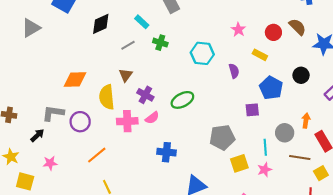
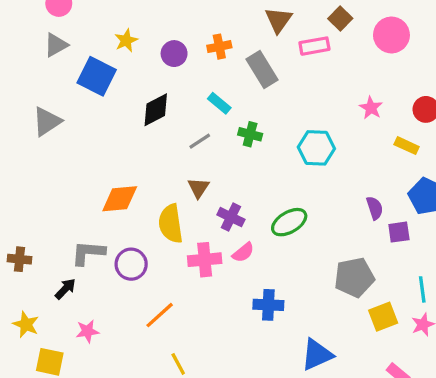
purple semicircle: (234, 71) -> (375, 208), moved

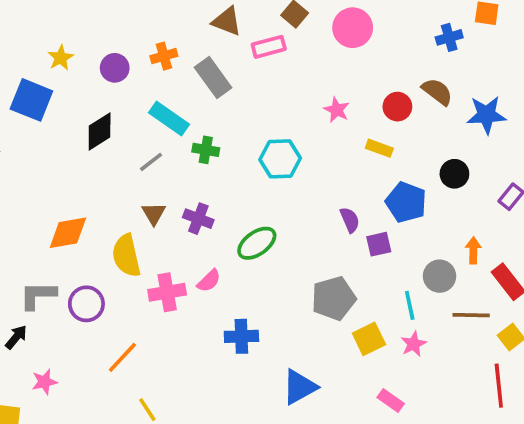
brown triangle: (278, 20) -> (227, 21), turned -40
cyan rectangle: (219, 103) -> (169, 119), size x1.5
purple cross: (231, 217) -> (198, 219), moved

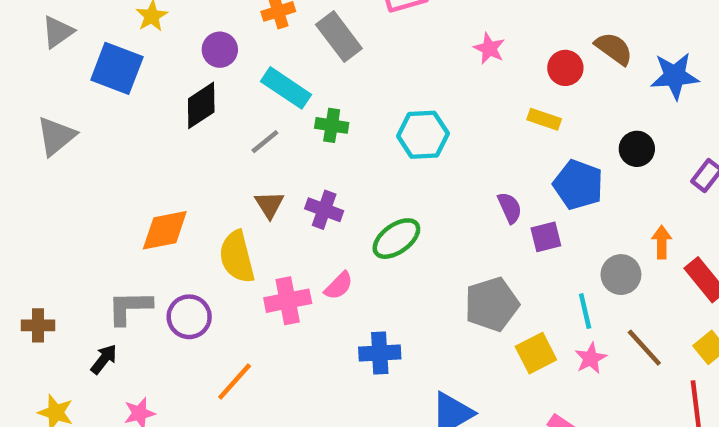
purple circle: (115, 68) -> (220, 50), moved
pink star: (337, 110) -> (489, 48), moved
brown line: (471, 315) -> (644, 348), moved, turned 48

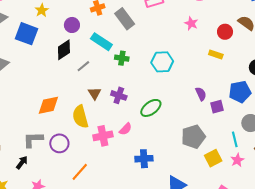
gray line: (265, 142) -> (83, 66), moved
blue pentagon: (578, 185) -> (240, 92), moved, turned -30

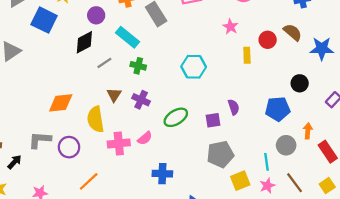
yellow rectangle: (216, 55) -> (247, 55), moved, turned 64
green cross: (122, 58) -> (138, 66), moved
purple square: (217, 107) -> (213, 120), moved
black arrow: (22, 162) -> (14, 162), moved

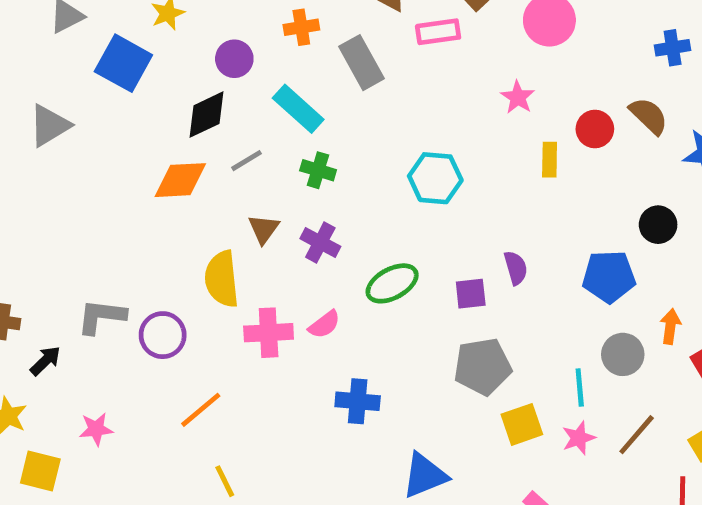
orange diamond: (61, 103) -> (180, 180), moved
brown line: (294, 183) -> (637, 435), turned 75

